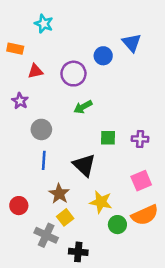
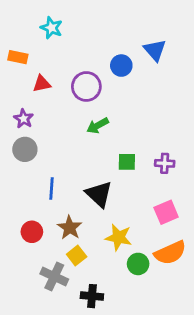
gray circle: (41, 129) -> (25, 149), moved
red circle: (19, 206) -> (32, 232), moved

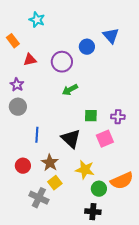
orange rectangle: (18, 57) -> (13, 41), turned 40
pink square: (166, 212) -> (105, 139), moved
black cross: (92, 296) -> (93, 212), moved

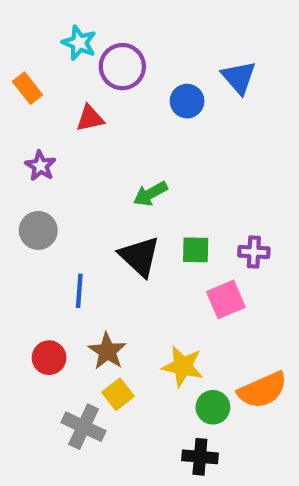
red triangle: (30, 60) -> (90, 118), moved
purple circle: (62, 62) -> (122, 67), moved
purple star: (17, 85) -> (40, 166), moved
black triangle: (71, 139) -> (140, 256), moved

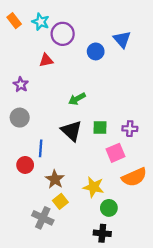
orange rectangle: (27, 88) -> (14, 21), moved
red circle: (49, 358) -> (25, 165), moved
orange semicircle: (262, 390) -> (134, 177), moved

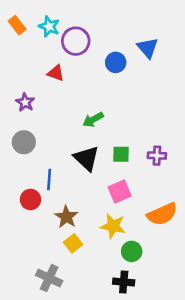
red triangle: (46, 60) -> (56, 73), turned 32
pink square: (116, 153) -> (120, 192), moved
gray cross: (43, 218) -> (49, 278), moved

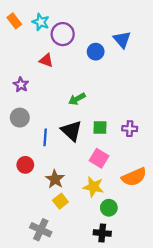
blue line: (49, 180) -> (45, 137), moved
pink square: (120, 192) -> (99, 158), turned -36

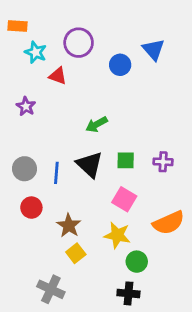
orange rectangle: (14, 21) -> (18, 26), turned -48
cyan star: (41, 22) -> (36, 52), moved
gray circle: (20, 118) -> (24, 169), moved

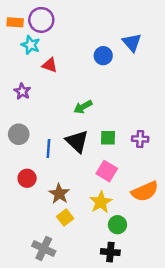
purple circle: (79, 43) -> (41, 20), moved
gray circle: (24, 169) -> (19, 134), moved
yellow star: (117, 235) -> (101, 202), turned 30

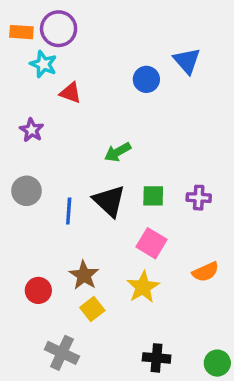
red circle: (27, 178) -> (38, 290), moved
orange semicircle: (145, 191) -> (205, 272), size x0.7
green circle: (117, 225) -> (217, 363), moved

